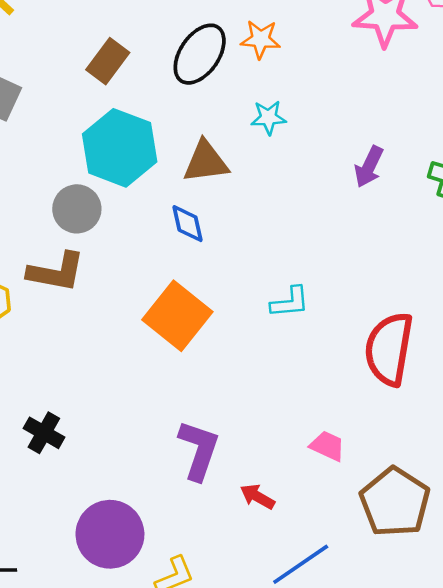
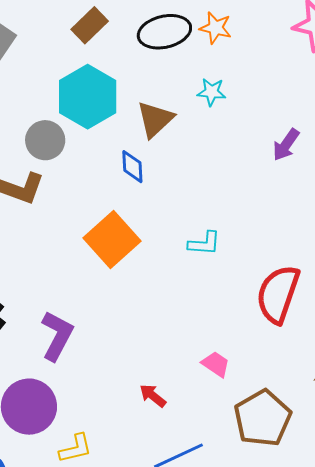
black ellipse: (200, 54) -> (164, 32), turned 33
brown triangle: (206, 162) -> (155, 119), turned -45
purple L-shape: (199, 450) -> (57, 336), moved

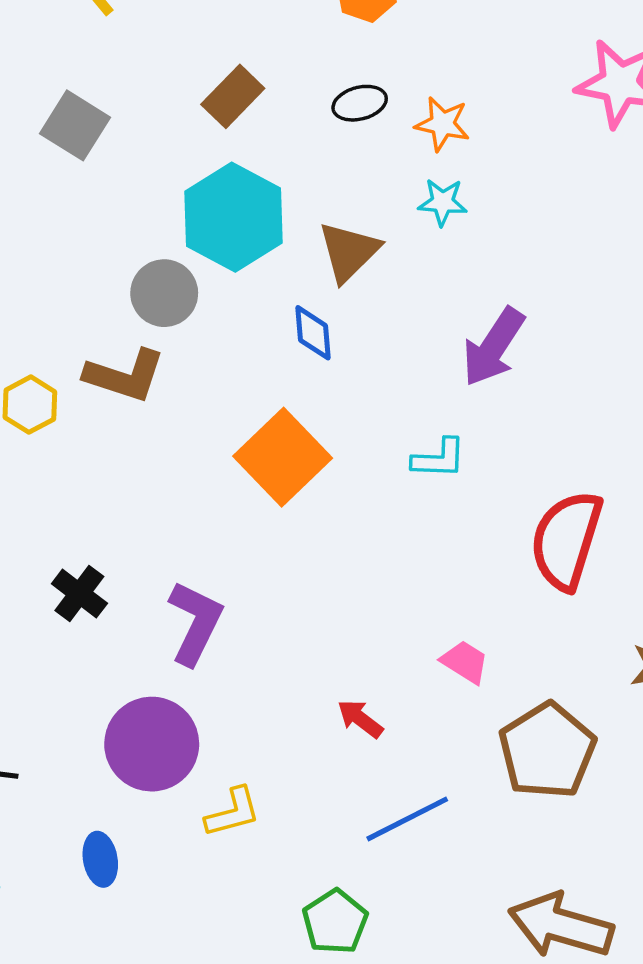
orange star: (215, 28) -> (442, 124), moved
black ellipse: (164, 32) -> (360, 103), size x0.6
purple arrow: (286, 145) -> (493, 347), moved, size x1.4

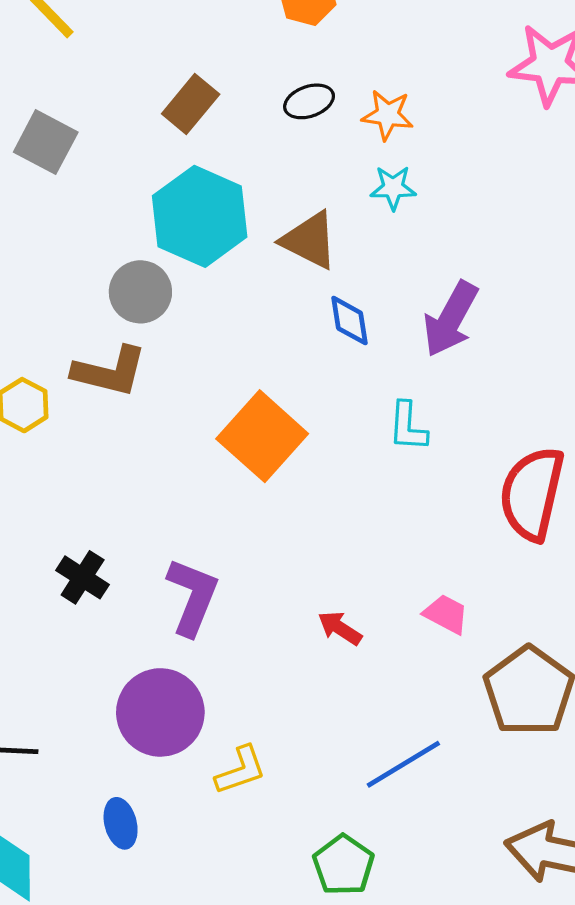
brown triangle: (349, 252) -> (309, 240), turned -44
blue diamond: (313, 333) -> (350, 321), moved
cyan L-shape: (439, 459) -> (408, 427), turned 96
red arrow: (360, 719) -> (340, 628), moved

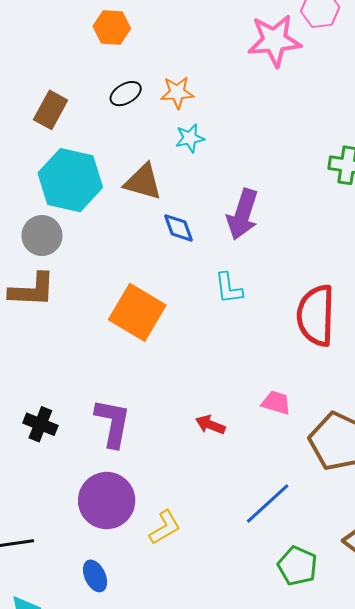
green pentagon: (343, 865) -> (297, 566), moved

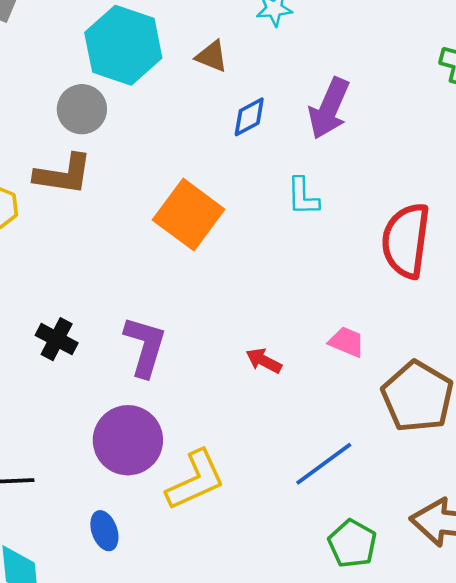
brown triangle: (143, 182) -> (212, 56), size x0.7
blue diamond: (178, 228) -> (249, 117), turned 76
yellow L-shape: (165, 527) -> (196, 480), size x1.5

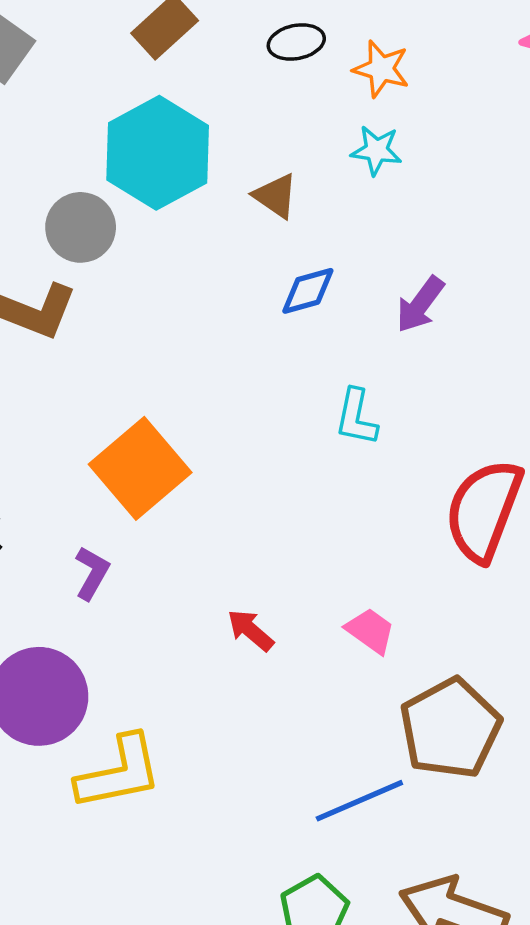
purple arrow: (329, 108) -> (420, 305), size x0.7
orange square: (189, 215) -> (140, 468), moved
purple L-shape: (145, 346) -> (92, 573), size x0.6
blue line: (324, 464) -> (359, 801), moved

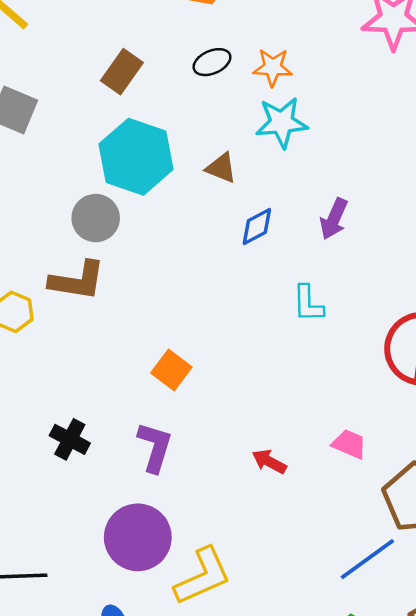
cyan star: (376, 150) -> (282, 122), size x1.5
orange square: (140, 468) -> (171, 370), size x0.6
purple L-shape: (92, 573) -> (155, 447), size x1.4

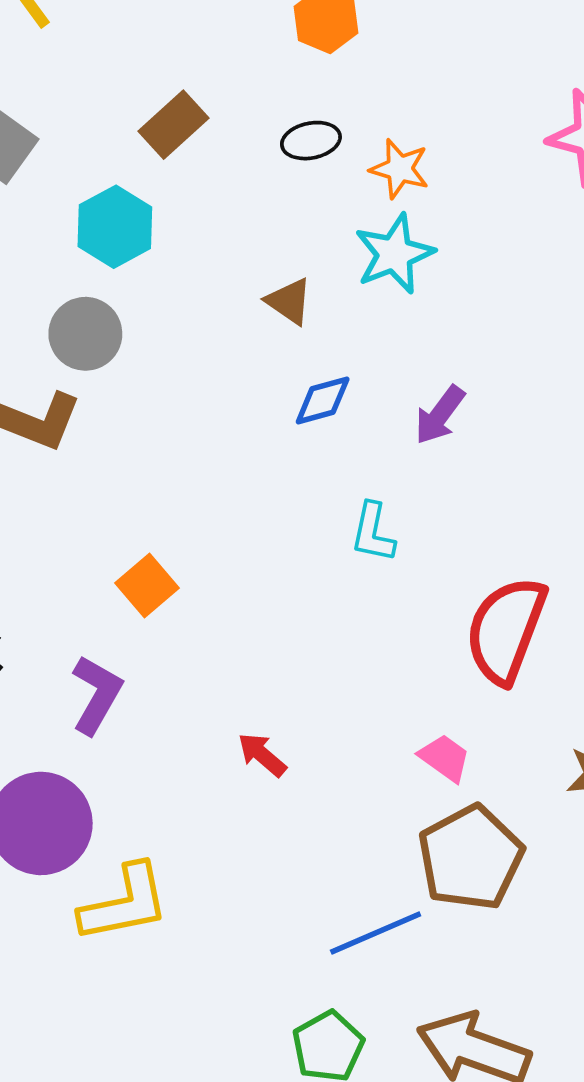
cyan star: (282, 122) -> (394, 254), turned -30
cyan hexagon: (136, 157) -> (115, 227), moved, size x0.7
pink trapezoid: (349, 444) -> (445, 758), moved

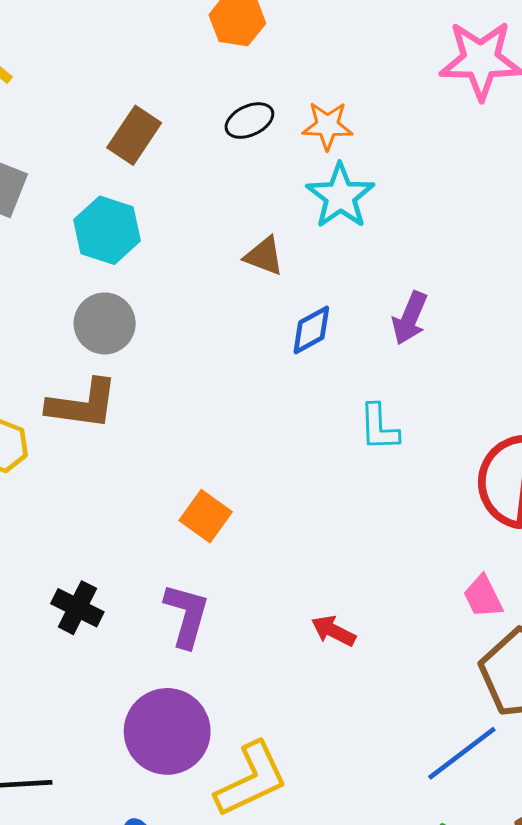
pink trapezoid: (445, 758) -> (483, 597), turned -138

